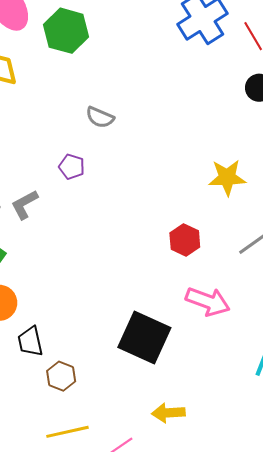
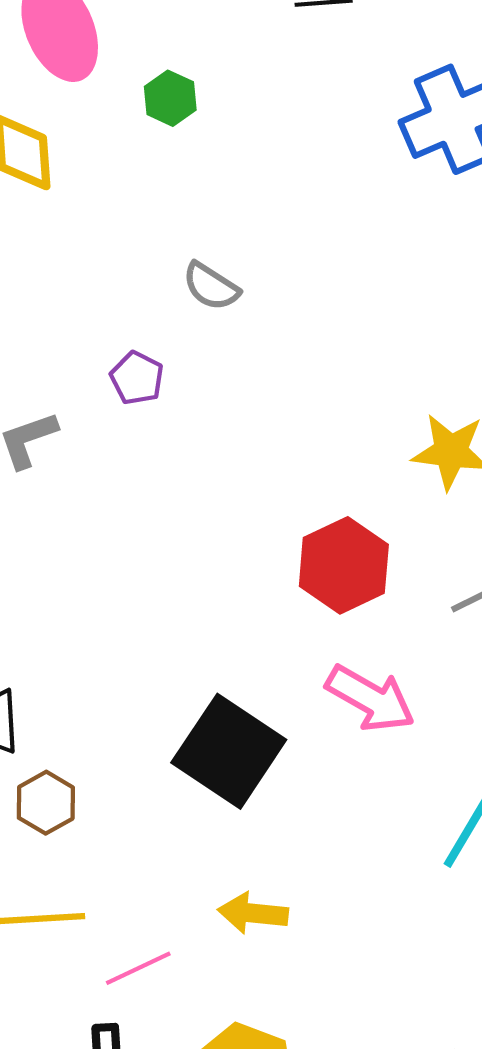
green hexagon: (66, 31) -> (170, 98), size x0.6
red hexagon: (185, 240) -> (344, 565), size x1.4

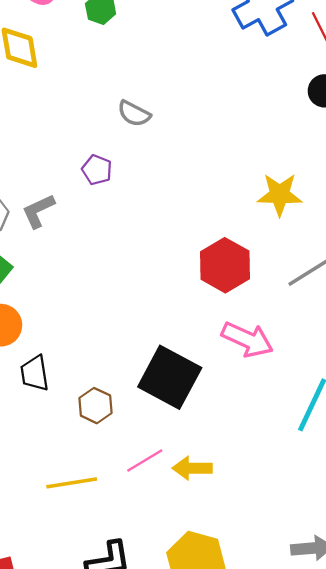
brown hexagon: (46, 803) -> (95, 406), moved
pink line: (138, 968) -> (145, 461), moved

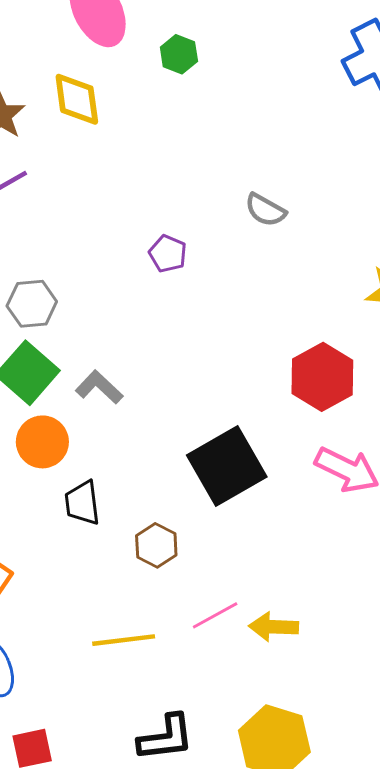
gray semicircle: (134, 114) -> (265, 210), moved
gray L-shape: (38, 211) -> (99, 387), moved, turned 66
black square: (170, 377) -> (227, 466), moved, turned 30

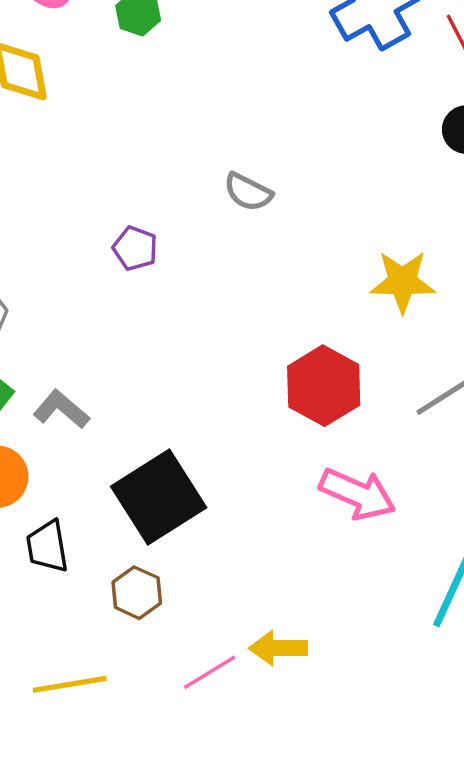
black square: (227, 466) -> (159, 497), moved
yellow arrow: (274, 627) -> (278, 648), moved
yellow line: (124, 640) -> (70, 684), moved

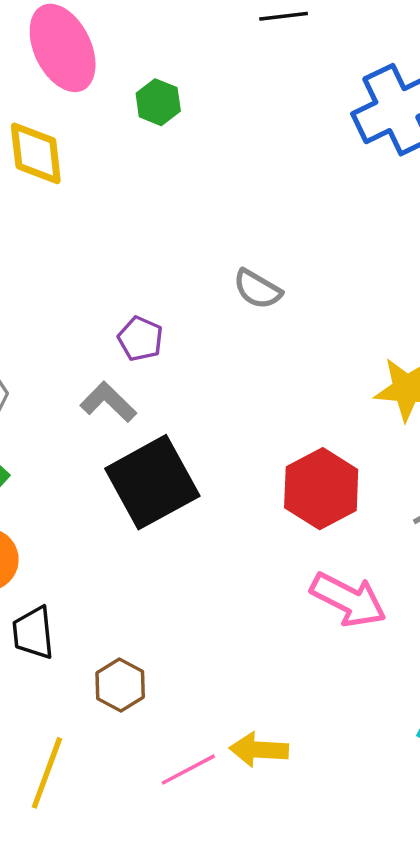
gray L-shape: (61, 409) -> (108, 402), moved
black square: (159, 497) -> (152, 482), moved
yellow line: (70, 684) -> (47, 773), turned -64

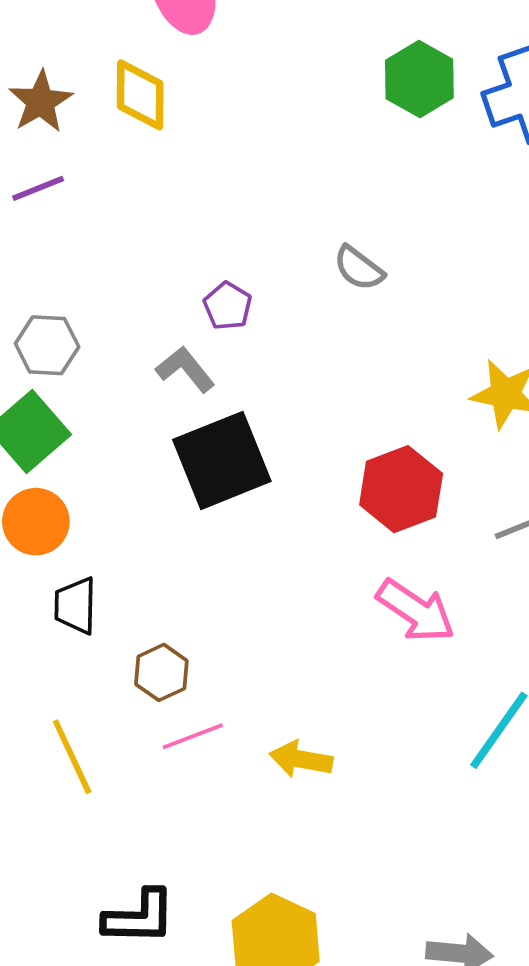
green hexagon: (158, 102) -> (419, 79), moved, size x1.5
pink line: (188, 770) -> (193, 736), moved
yellow line: (47, 773) -> (72, 757), turned -52

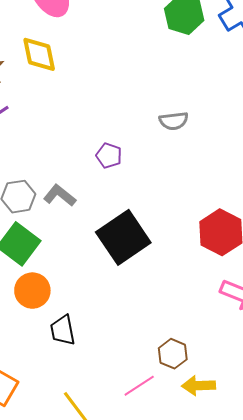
gray semicircle: (359, 268) -> (174, 121), turned -32
gray L-shape: (185, 369) -> (60, 195), moved
brown hexagon: (161, 672) -> (173, 354), moved

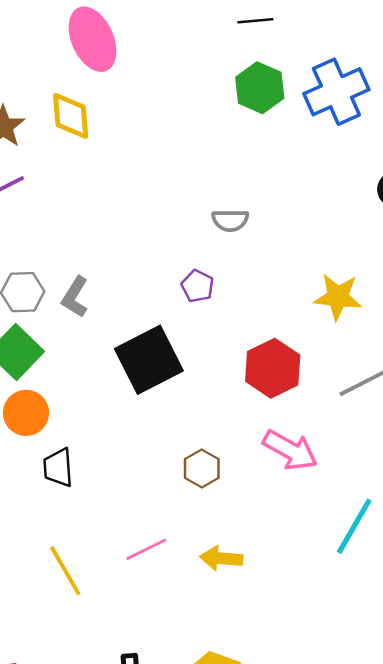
purple pentagon: (109, 156) -> (198, 286), moved
gray L-shape: (60, 195) -> (75, 297), turned -104
brown hexagon: (173, 354) -> (202, 468), moved

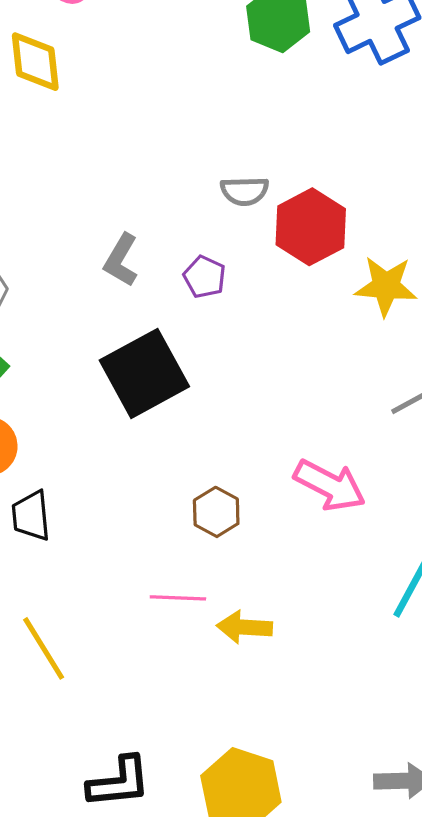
gray L-shape: (75, 297) -> (121, 260), moved
red hexagon: (273, 368) -> (311, 227), moved
pink line: (146, 549) -> (178, 598), moved, turned 30

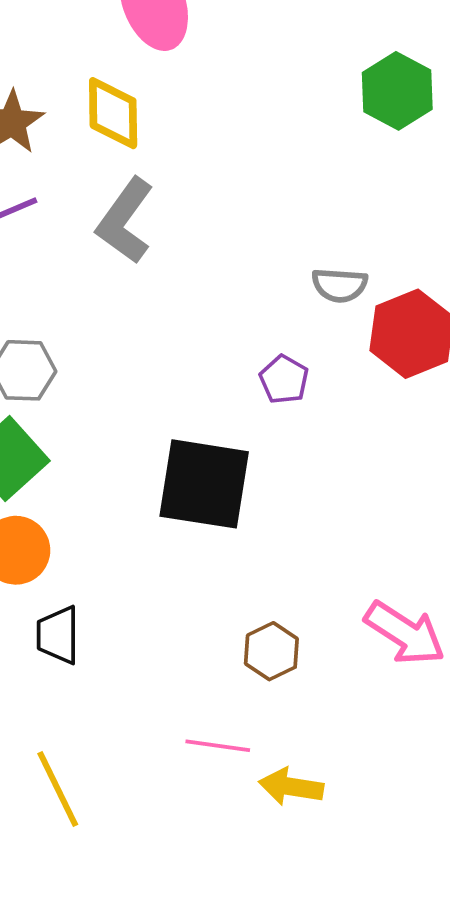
gray L-shape: (121, 260) -> (125, 221), moved, size x1.4
black square: (144, 373) -> (204, 484), turned 32

